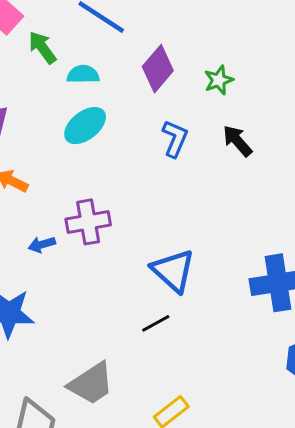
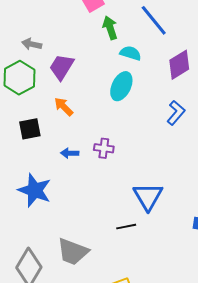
cyan ellipse: (85, 126) -> (121, 86), turned -44
purple cross: (88, 222) -> (104, 148), size x0.7
gray trapezoid: (91, 384) -> (73, 252), turned 36

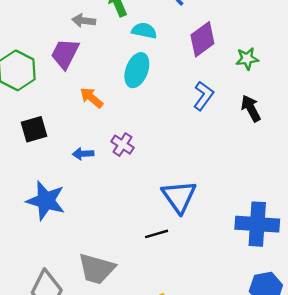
gray arrow: (32, 44) -> (84, 21), moved
orange arrow: (64, 107) -> (91, 98), moved
purple cross: (104, 148) -> (122, 145), turned 30

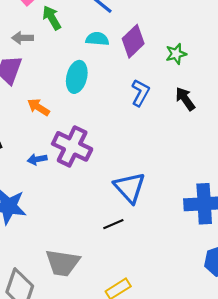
cyan semicircle: (144, 31) -> (97, 39), moved
purple cross: (122, 145) -> (72, 146), size x1.8

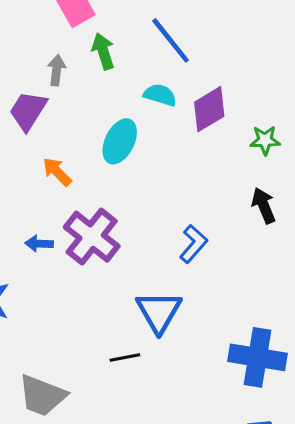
gray arrow: (23, 38) -> (56, 70), turned 84
blue L-shape: (140, 93) -> (193, 244), moved

